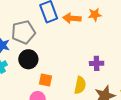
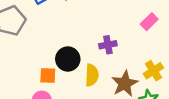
black circle: (28, 59) -> (68, 59), moved

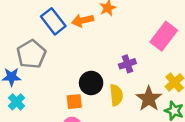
pink rectangle: (149, 22) -> (164, 36), size x1.6

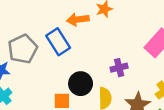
blue rectangle: (53, 21) -> (58, 42), moved

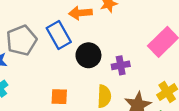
black circle: (81, 84) -> (88, 55), moved

